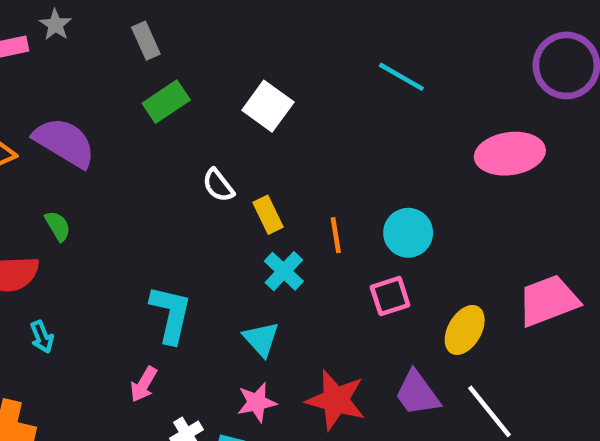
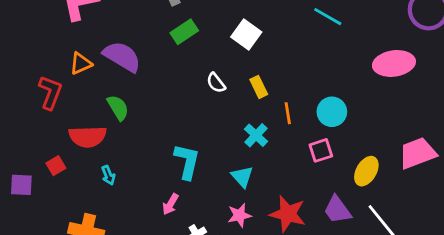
yellow rectangle: (268, 215) -> (259, 87), moved
green semicircle: (58, 226) -> (118, 108), size x1.4

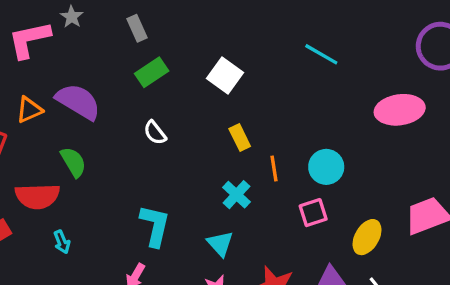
white semicircle: (216, 83) -> (155, 133), moved

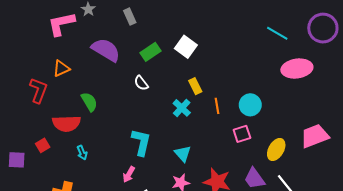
cyan line: (321, 54) -> (277, 33), moved
green rectangle: (152, 72) -> (151, 52), moved
purple semicircle: (78, 102) -> (106, 50), moved
cyan cross: (236, 195) -> (182, 108), moved

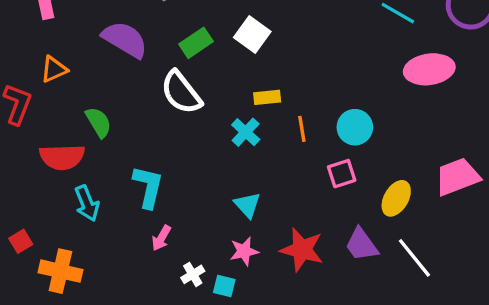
white semicircle: (141, 83) -> (181, 92), size x1.8
yellow rectangle: (195, 86) -> (267, 97), turned -70
cyan L-shape: (141, 142) -> (148, 187), moved
red square: (43, 145) -> (21, 241), moved
cyan arrow: (82, 153) -> (87, 203), size x1.5

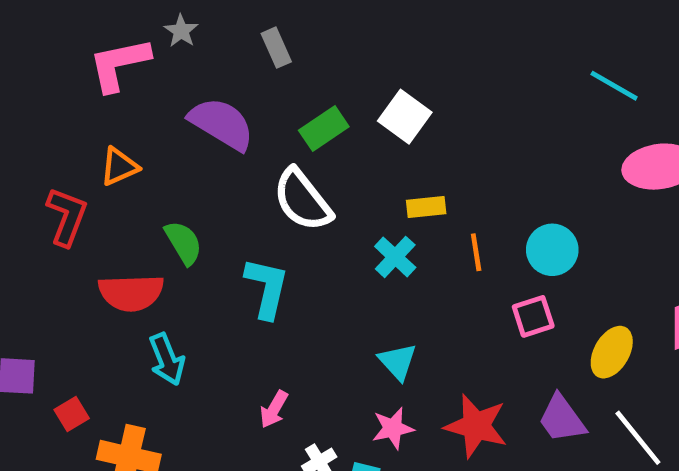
cyan L-shape: (148, 187) -> (267, 288), moved

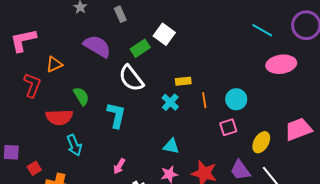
pink L-shape: (119, 64) -> (23, 40), moved
white square: (405, 117) -> (164, 34), moved
cyan triangle: (398, 362) -> (171, 146), turned -36

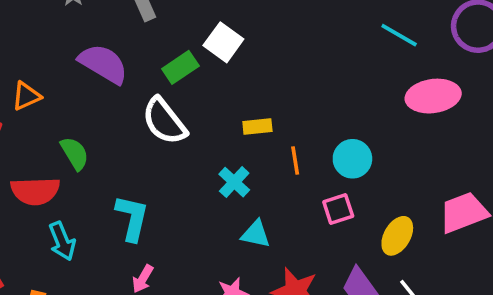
cyan cross: (170, 102) -> (234, 182), moved
cyan L-shape: (116, 115) -> (132, 218), moved
cyan triangle: (171, 146) -> (256, 234), moved

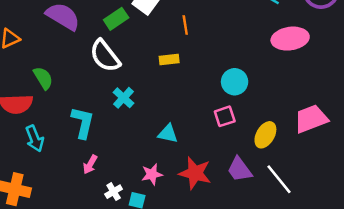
orange line: (295, 161) -> (185, 25), moved
cyan cross: (234, 182) -> (123, 98), moved

